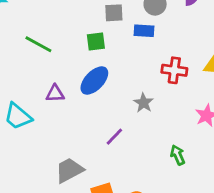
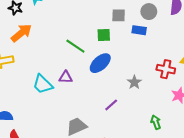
green line: (38, 44) -> (75, 46), moved
red cross: (174, 70) -> (166, 69), moved
purple triangle: (55, 93) -> (66, 77), moved

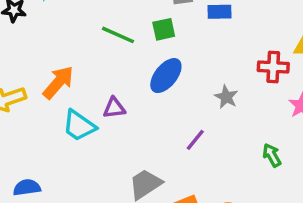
orange arrow: (21, 33) -> (58, 82), moved
green line: (75, 46) -> (118, 35), moved

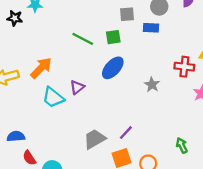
purple triangle: (114, 108) -> (77, 87), turned -35
purple line: (195, 140) -> (126, 133), moved
green arrow: (272, 155) -> (182, 145), moved

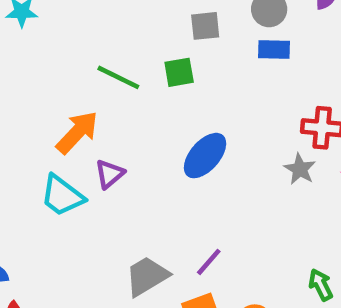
blue rectangle: (151, 28) -> (274, 49), moved
orange arrow: (41, 68) -> (77, 132), moved
blue ellipse: (113, 68) -> (205, 156), moved
gray star: (152, 85) -> (300, 169), moved

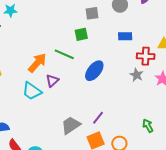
blue rectangle: (274, 49) -> (125, 36), moved
green line: (118, 77) -> (64, 54), moved

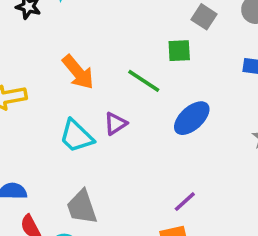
gray square: (92, 13) -> (204, 17), turned 32
orange arrow: (37, 63) -> (78, 72), moved, turned 90
gray trapezoid: (71, 125) -> (82, 207), moved, turned -85

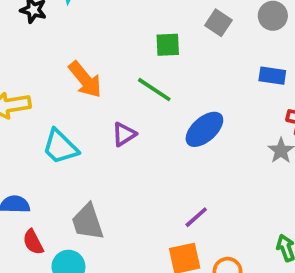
green square: (179, 51) -> (168, 45), moved
cyan trapezoid: (76, 136) -> (60, 147), moved

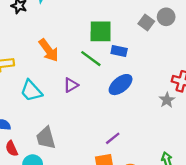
gray square: (218, 23) -> (146, 23), moved
green square: (168, 45) -> (101, 31), size x1.5
blue rectangle: (272, 76) -> (119, 51), moved

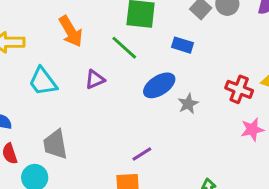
blue rectangle: (119, 51) -> (183, 45), moved
gray star: (167, 100) -> (188, 104), moved

